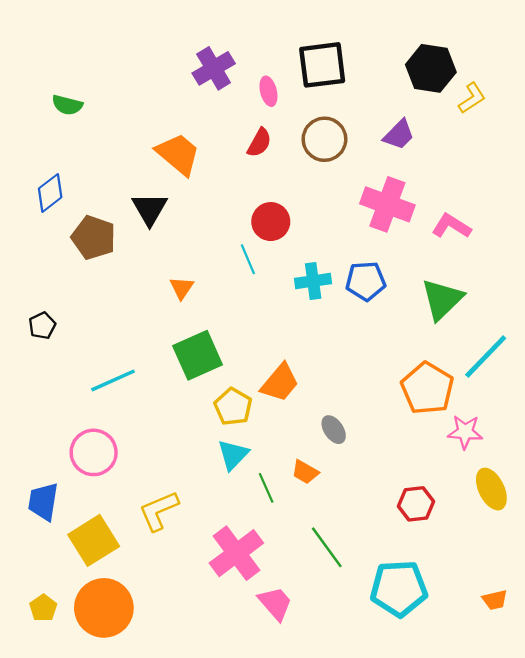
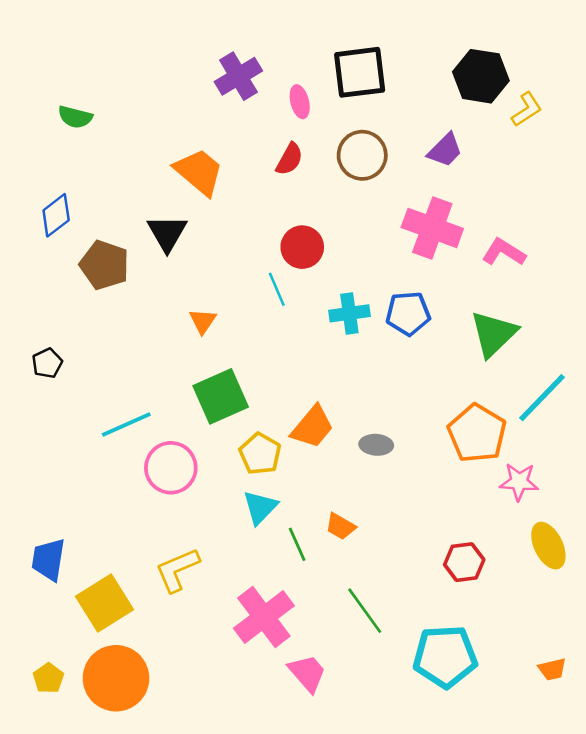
gray ellipse: (334, 430) -> (376, 445), moved, turned -52
pink circle: (94, 452) -> (171, 468), moved

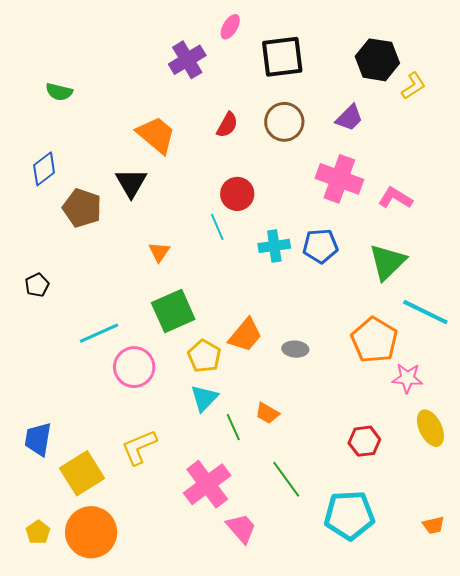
pink ellipse: (300, 102) -> (230, 27), moved, turned 45
cyan line: (542, 398) -> (425, 312), turned 72

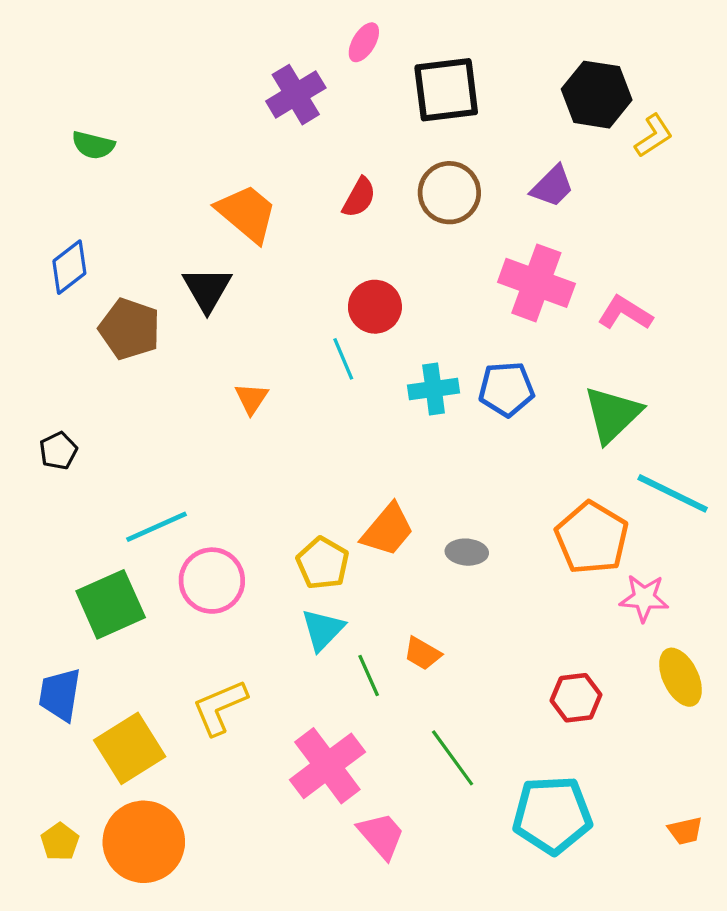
green square: (173, 311) -> (111, 604), moved

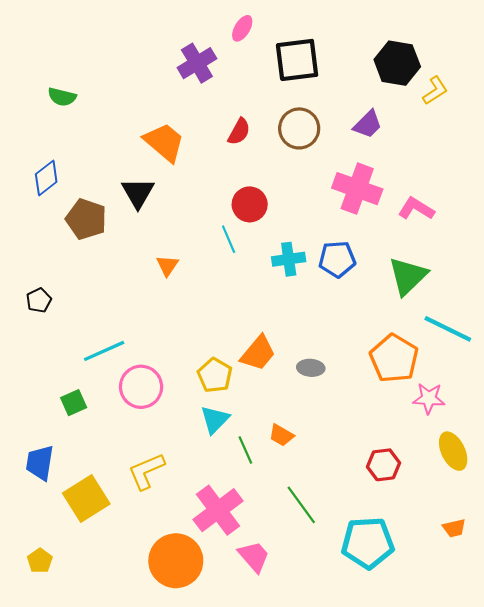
green square: (111, 604) -> (74, 403), size x0.6
orange trapezoid: (685, 831) -> (454, 528), moved
orange circle: (144, 842) -> (176, 561), moved

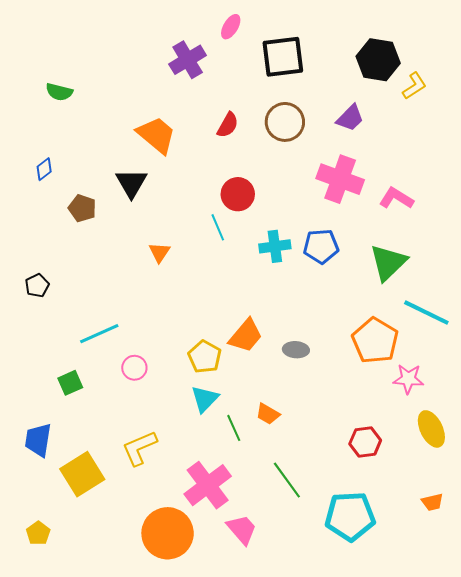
blue diamond: (46, 178) -> (44, 169), size x0.7
brown pentagon: (86, 219) -> (82, 208), size x0.7
pink circle: (141, 387) -> (134, 368), size x0.6

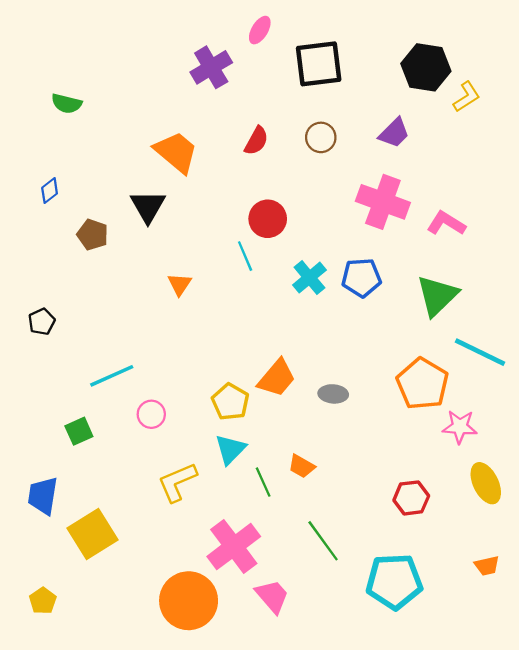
brown circle: (285, 122) -> (321, 137), size x0.7
cyan cross: (275, 246) -> (309, 278), turned -32
yellow L-shape: (139, 448) -> (177, 482), moved

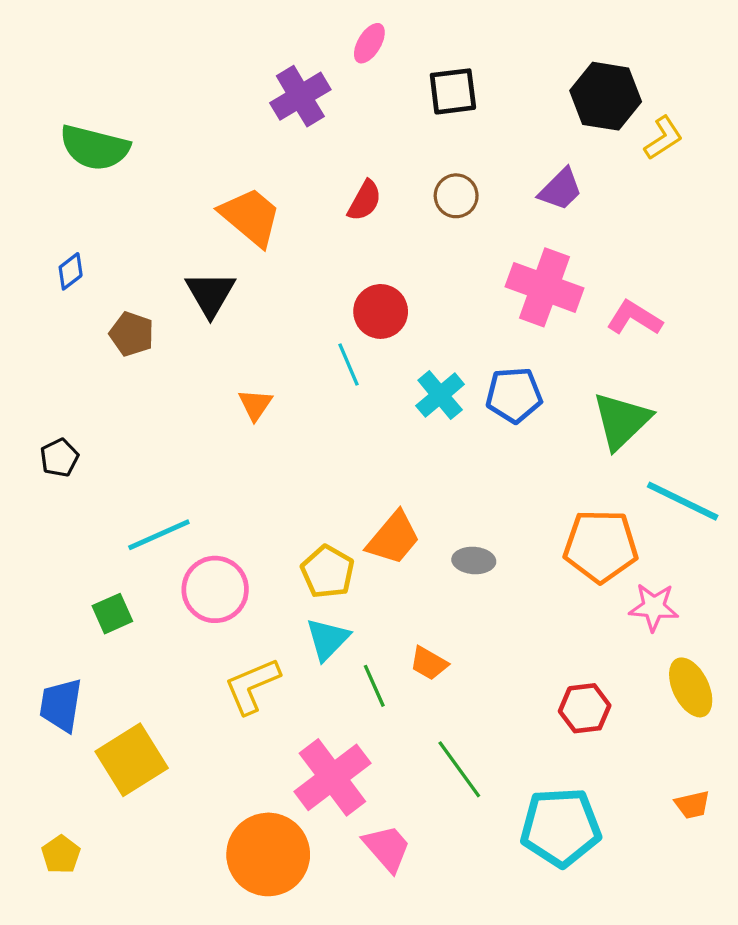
black square: (319, 64) -> (453, 91), size x0.7
green semicircle: (67, 104) -> (95, 148), size x1.6
orange pentagon: (422, 384) -> (601, 546), turned -30
pink circle: (151, 414) -> (215, 589), size x1.6

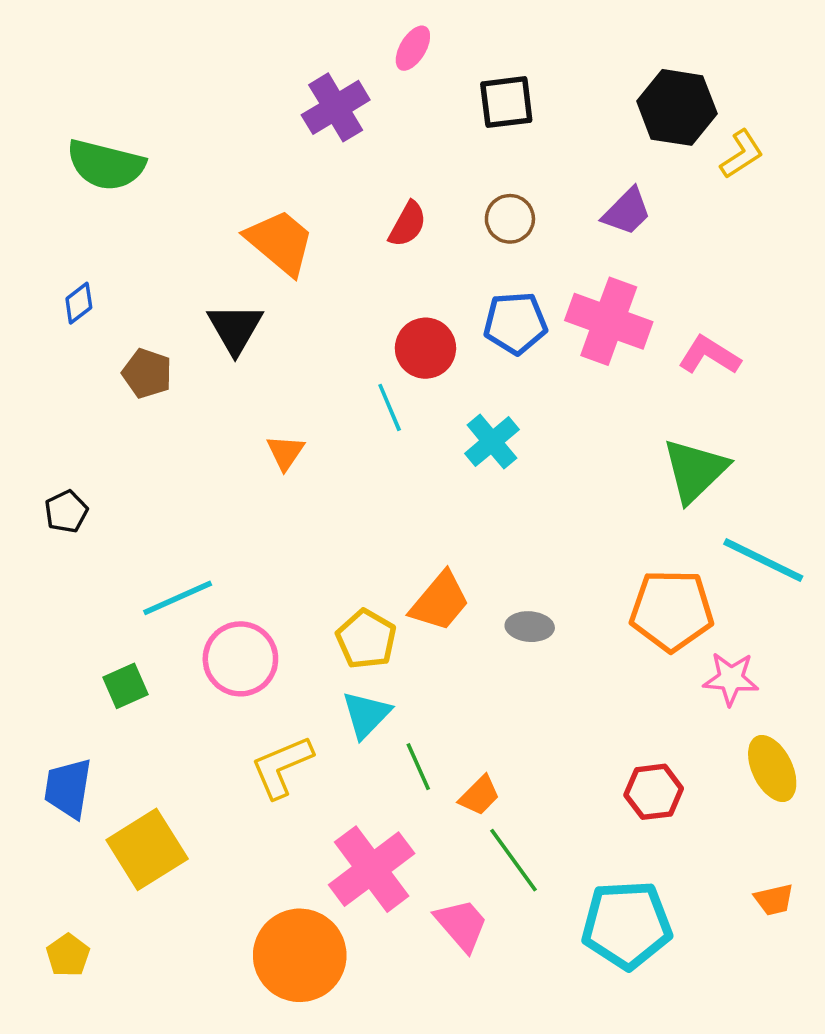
blue pentagon: (514, 395) -> (515, 323), moved
orange trapezoid: (429, 663) -> (479, 795), moved, turned -75
pink trapezoid: (387, 848) -> (461, 925), moved

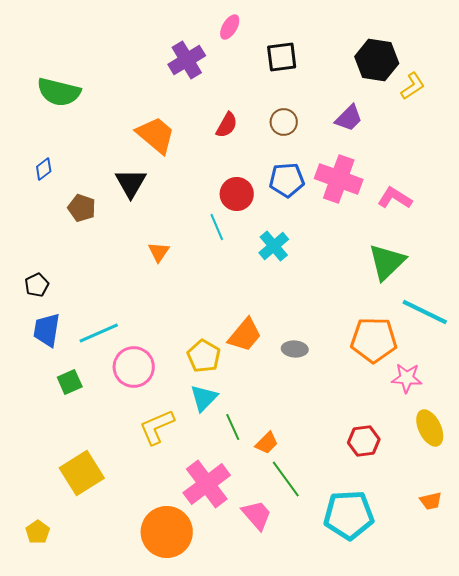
blue trapezoid: (68, 788) -> (47, 330), moved

